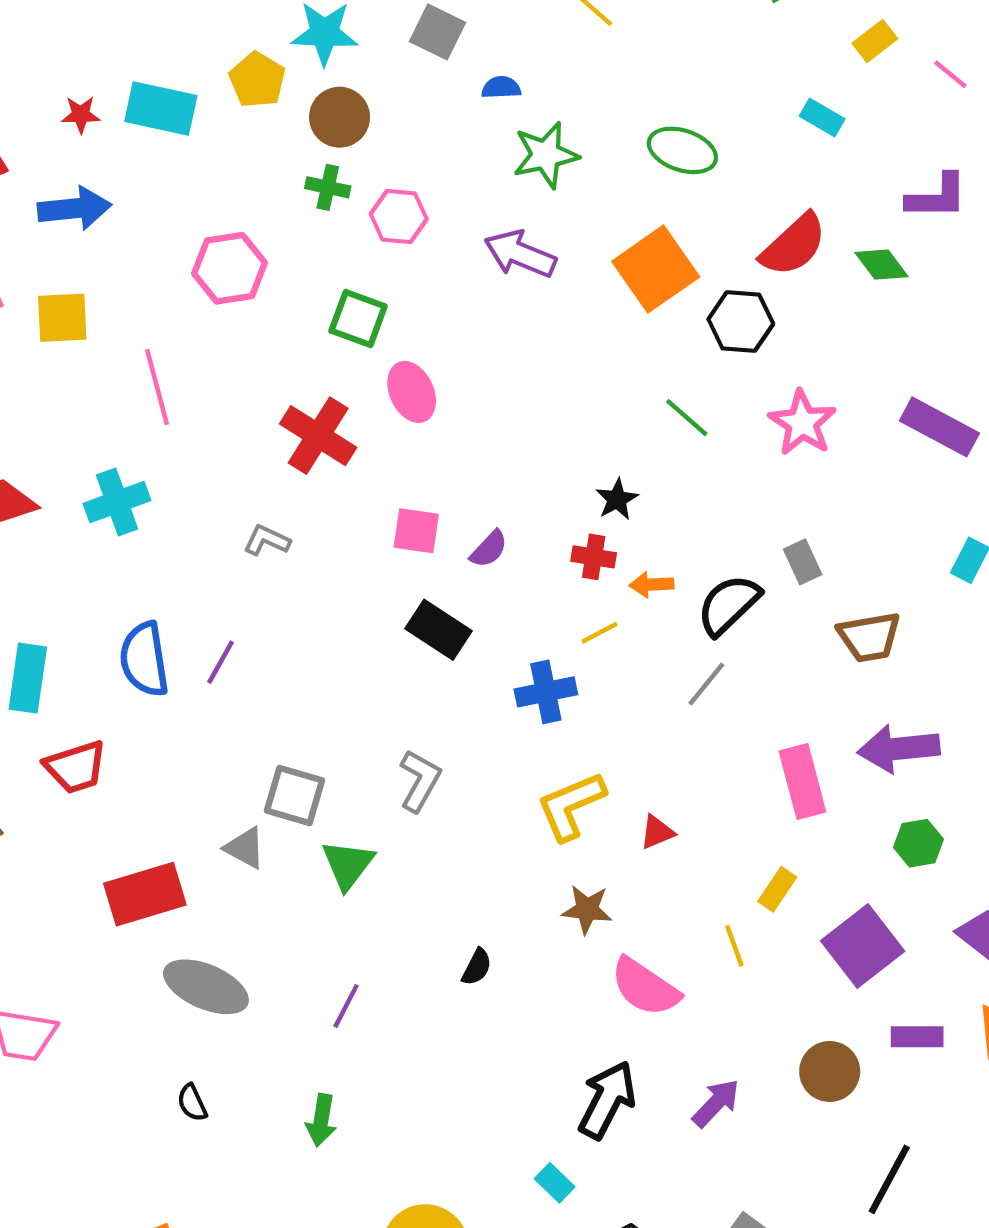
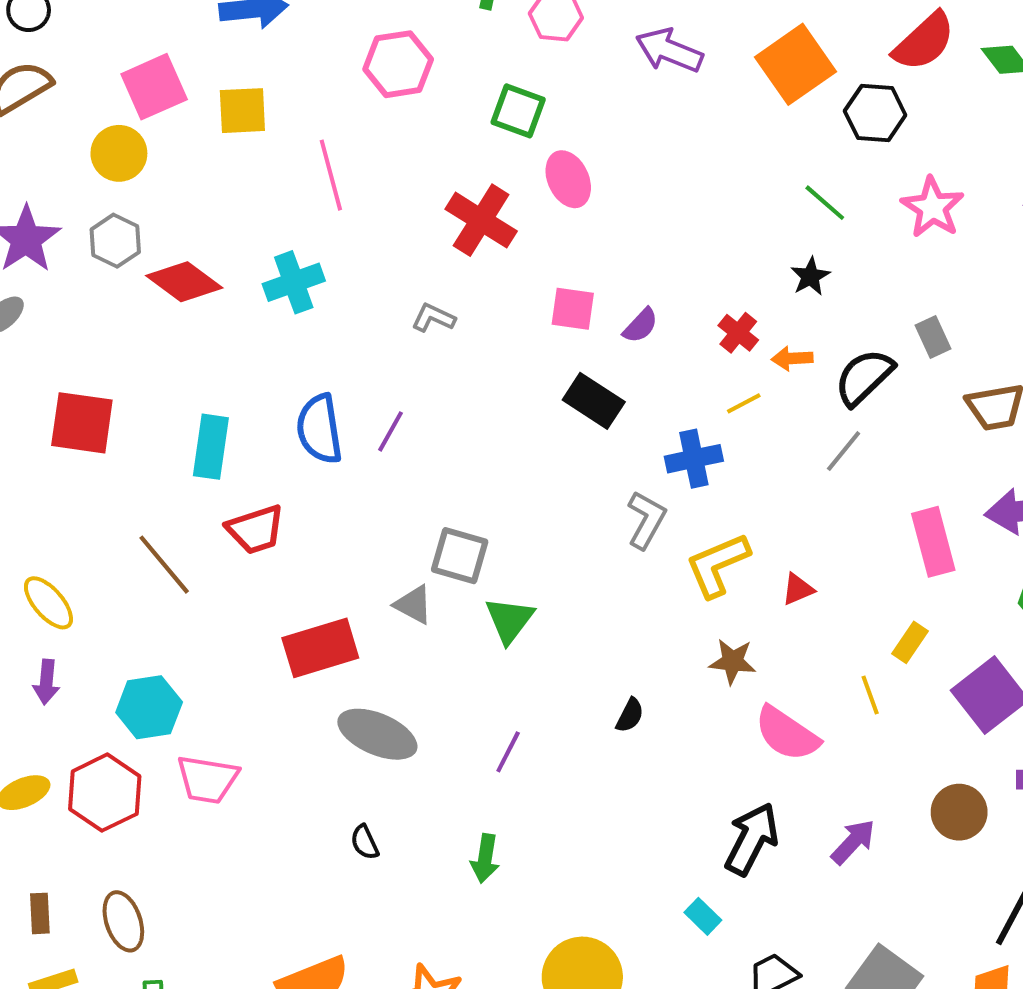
black star: (617, 499) -> (810, 276), moved
red cross: (594, 557) -> (738, 333), turned 30
gray L-shape: (420, 781) -> (646, 520), moved

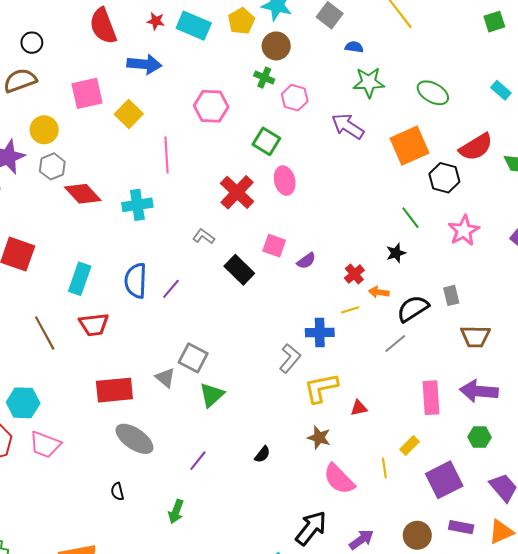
yellow square: (242, 111) -> (129, 114), turned 36
yellow circle: (119, 153) -> (44, 130), moved
black rectangle: (594, 401) -> (239, 270), moved

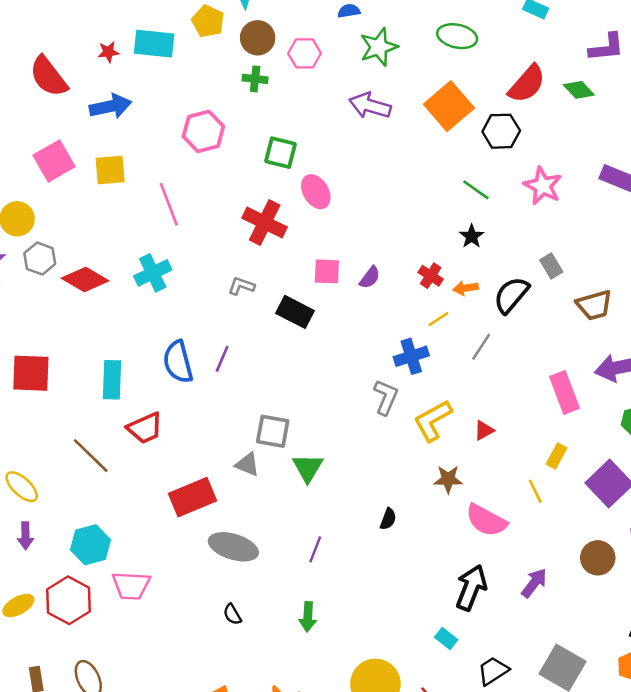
pink hexagon: (295, 98) -> (305, 53), moved
yellow square: (129, 114) -> (110, 170), turned -32
gray line: (395, 344) -> (481, 347), moved

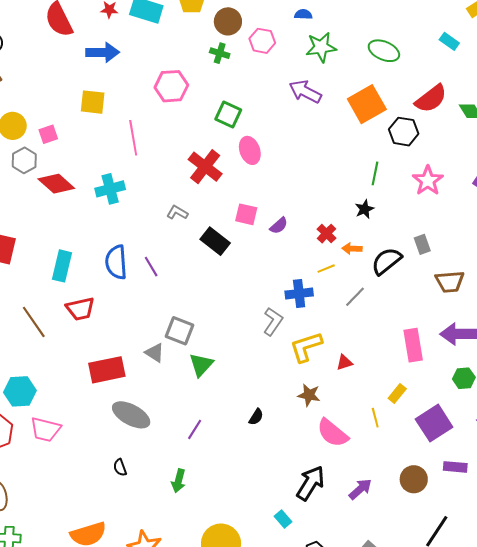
pink square: (54, 161) -> (48, 134), moved, size x0.6
green line: (476, 190) -> (375, 173), turned 55
purple line: (222, 359) -> (151, 267), turned -65

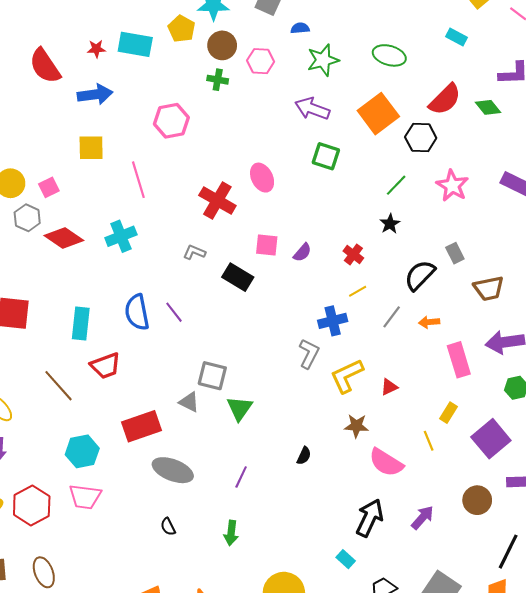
green square: (228, 115) -> (326, 156), moved
green line: (375, 173) -> (396, 185), turned 40
orange arrow: (352, 249) -> (429, 322), moved
cyan hexagon: (20, 391) -> (82, 451), moved

